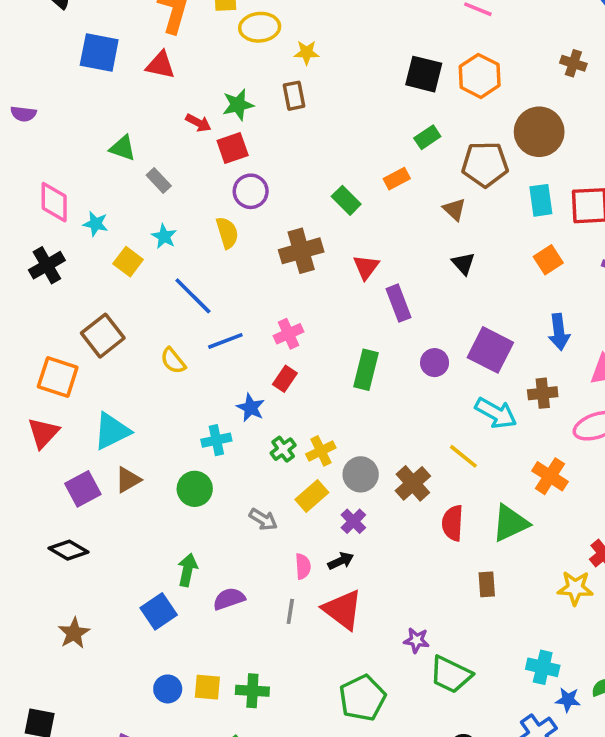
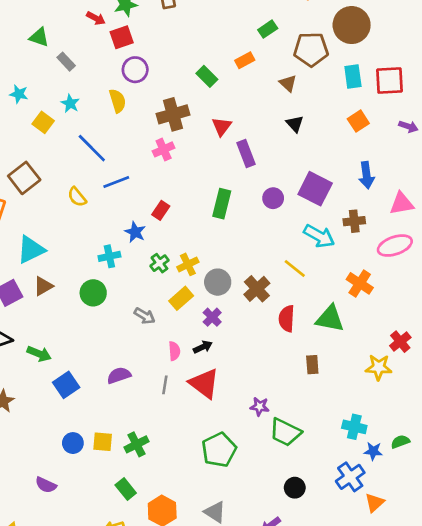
pink cross: (288, 334) -> (164, 149), moved
green triangle: (510, 523) -> (330, 319), turned 36
green arrow: (188, 570) -> (39, 354), moved, turned 100
green cross: (252, 691) -> (136, 444), turned -30

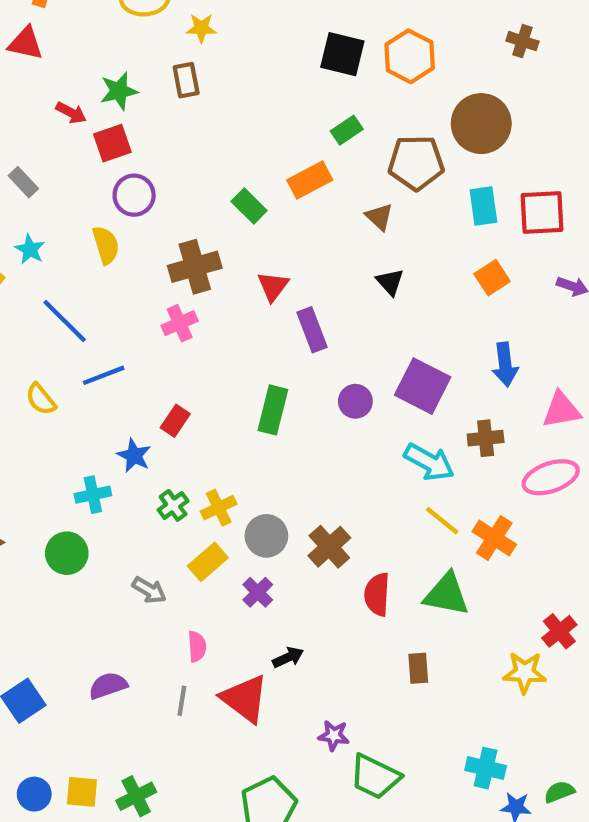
orange rectangle: (245, 60) -> (310, 180), size x1.4
yellow line: (295, 269) -> (442, 521), moved
black arrow: (203, 347) -> (288, 657), moved

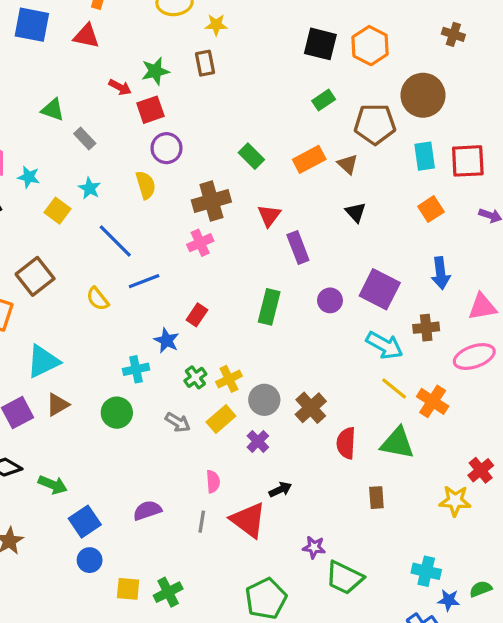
orange rectangle: (310, 180) -> (309, 159), moved
gray arrow: (149, 590) -> (178, 422), moved
blue circle: (34, 794) -> (90, 560), moved

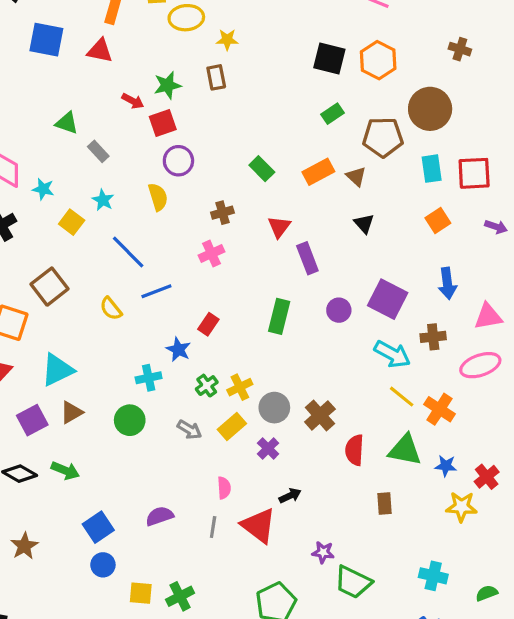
brown cross: (211, 201) -> (222, 213), size x0.6
green arrow: (53, 485) -> (65, 470), moved
blue star: (449, 600) -> (446, 466), moved

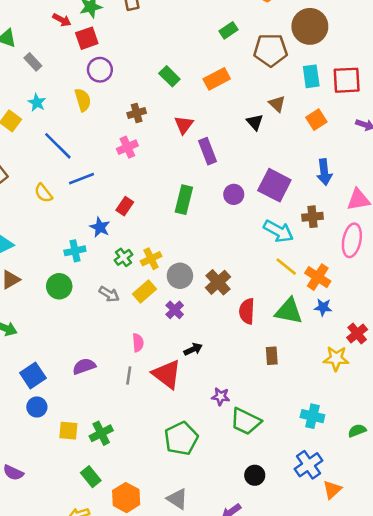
brown triangle: (356, 176) -> (277, 104), moved
pink ellipse: (480, 365) -> (352, 240), turned -60
blue star: (446, 466) -> (323, 307), moved

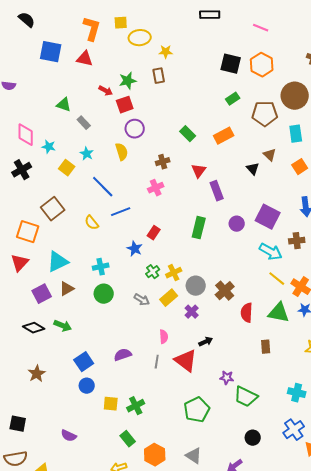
cyan cross: (75, 251) -> (101, 267), moved

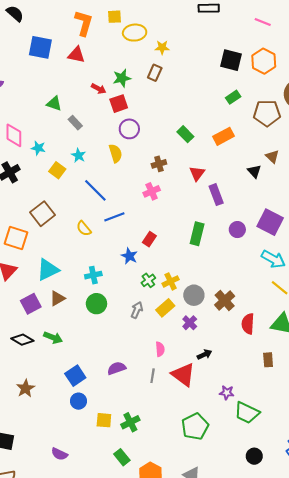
brown rectangle: (159, 76) -> (155, 73), turned 35
gray arrow: (142, 300) -> (137, 310), turned -98

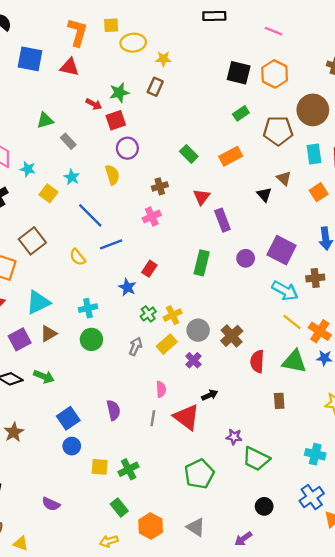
green triangle: (54, 104) -> (45, 120), turned -35
purple semicircle: (117, 368) -> (113, 410), turned 96

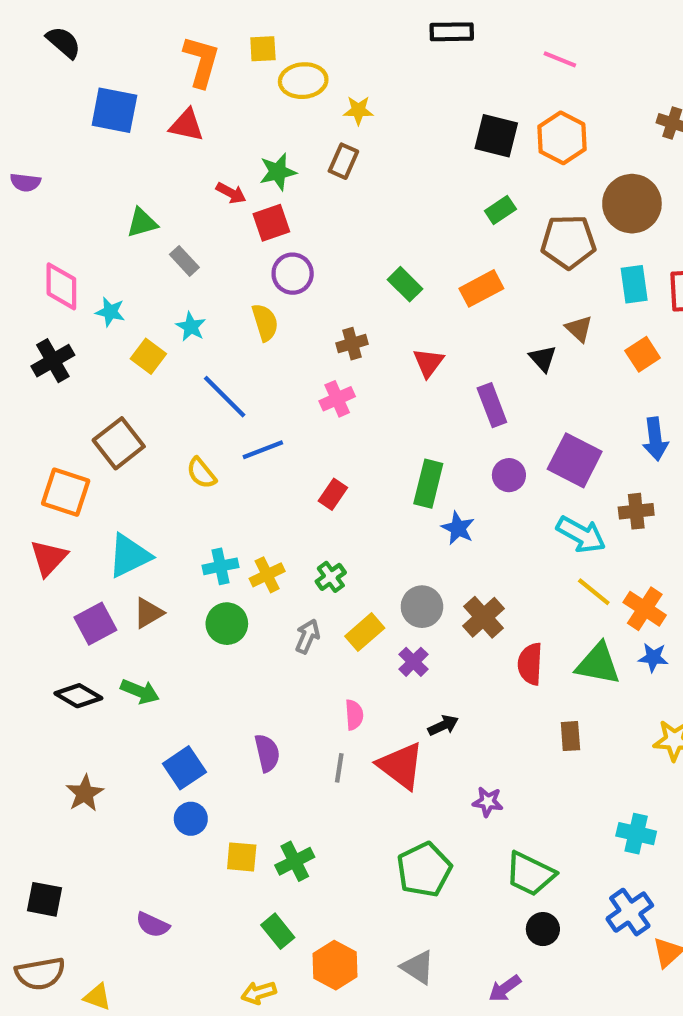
purple rectangle: (222, 220) -> (492, 405), moved
blue star: (127, 287) -> (458, 528), moved
yellow cross: (173, 315) -> (267, 575), moved
green trapezoid: (256, 459) -> (530, 874), moved

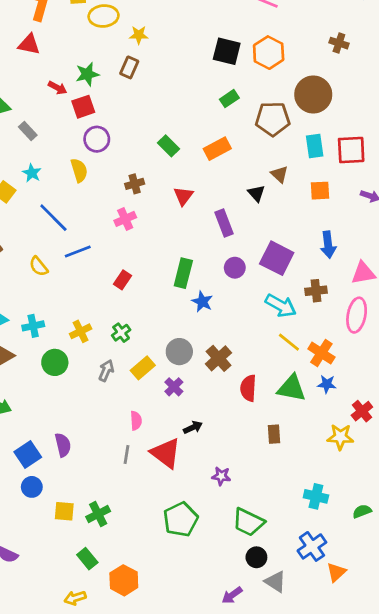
orange square: (643, 354) -> (320, 191), turned 30
cyan cross: (220, 566) -> (33, 326), moved
purple semicircle: (267, 753) -> (63, 445), moved
gray triangle: (418, 967) -> (275, 582), moved

